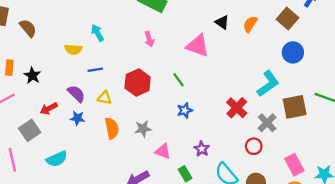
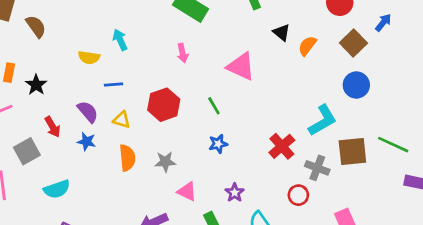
black triangle: (222, 22) -> (282, 32), moved
red arrow: (49, 108) -> (53, 127), turned -98
gray cross: (267, 123) -> (317, 168), turned -30

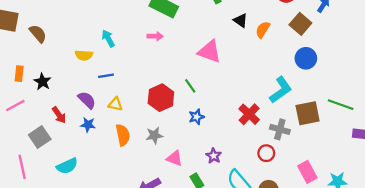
pink arrow: (183, 53) -> (155, 36), moved, turned -72
red hexagon: (164, 105) -> (161, 98), moved

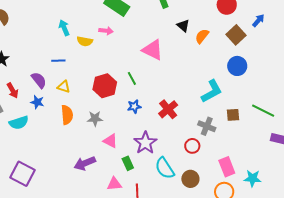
yellow semicircle: (84, 55) -> (85, 41), moved
brown square: (308, 113) -> (233, 115), size x0.6
red cross: (249, 114) -> (168, 109), moved
purple star: (214, 156) -> (145, 143), size x1.6
cyan semicircle: (67, 166) -> (19, 123), moved

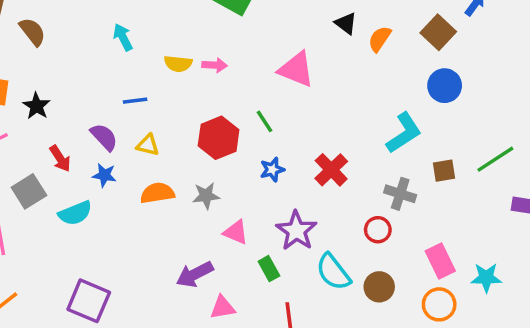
cyan arrow: (64, 28) -> (123, 37), moved
pink arrow: (106, 31) -> (215, 65), moved
green line: (263, 111) -> (495, 159), turned -55
orange semicircle: (67, 115) -> (157, 193), turned -90
pink triangle: (114, 184) -> (223, 307), moved

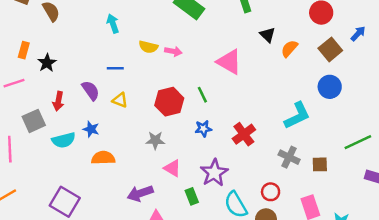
red arrow: (60, 158) -> (58, 101), turned 36
brown square: (444, 171) -> (320, 164), moved
blue star: (104, 175) -> (91, 129), moved
orange semicircle: (157, 193) -> (103, 158), moved
red circle: (378, 230) -> (271, 192), moved

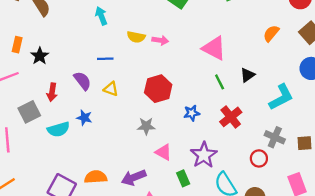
black triangle: (268, 35) -> (247, 75), moved, turned 42
green line: (202, 95) -> (220, 82), moved
orange semicircle: (103, 158) -> (96, 177), moved
red circle: (271, 192) -> (259, 158), moved

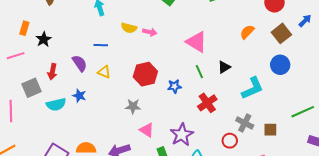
blue star: (192, 113) -> (175, 86), moved

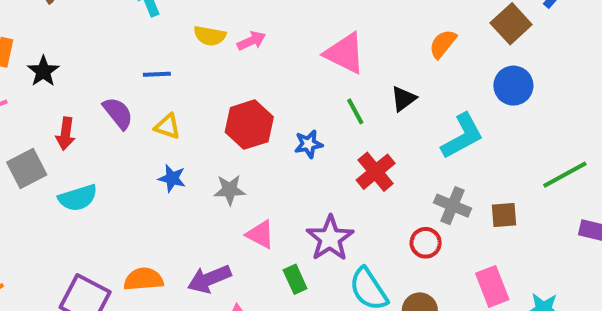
pink arrow: (150, 32) -> (251, 41), turned -32
orange semicircle: (247, 32) -> (443, 44), moved
blue star: (79, 96) -> (172, 178), moved

